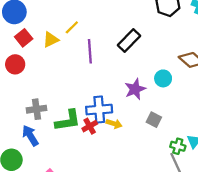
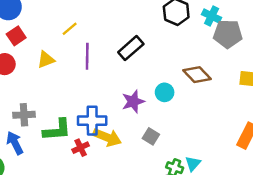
yellow triangle: (51, 40) -> (46, 60), moved
yellow arrow: (114, 124) -> (107, 137), size x1.6
red cross: (90, 126) -> (81, 148), moved

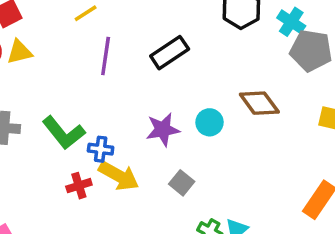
yellow triangle: (46, 60) -> (19, 52), moved
blue cross: (92, 121) -> (101, 149), size x0.6
green L-shape: (57, 130) -> (64, 133), moved, turned 48

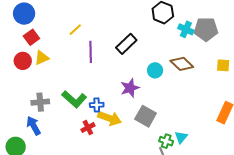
cyan cross: (291, 22) -> (186, 29), moved
cyan circle: (209, 122) -> (155, 70), moved
gray square: (182, 183) -> (146, 116), size x1.5

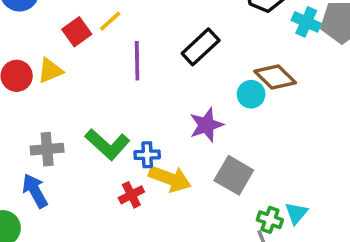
red square: (31, 37) -> (77, 32), moved
brown diamond: (182, 64) -> (275, 77), moved

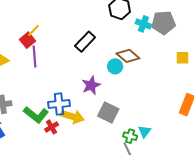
red square: (77, 32) -> (28, 40), moved
purple line: (137, 61) -> (34, 56), moved
green L-shape: (107, 144) -> (36, 115), moved
blue cross: (147, 155) -> (59, 104), size x1.5

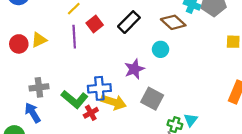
red square: (28, 40) -> (95, 24), moved
brown diamond: (128, 56) -> (173, 22), moved

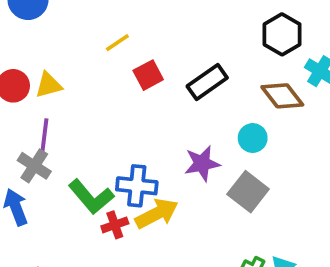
purple line: (74, 37) -> (44, 139), moved
gray cross: (39, 87) -> (34, 166), turned 30
gray square: (152, 99) -> (248, 192), moved
yellow arrow: (114, 102) -> (157, 214), turned -55

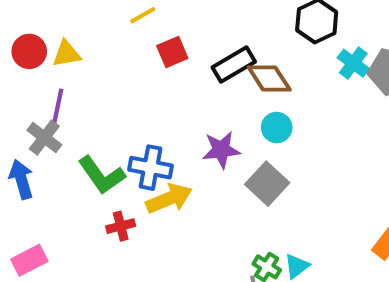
brown diamond: (282, 96) -> (269, 79), moved
red cross: (115, 225) -> (121, 226), moved

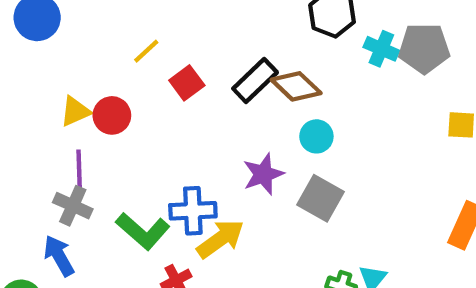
red circle: (29, 51) -> (112, 115), moved

